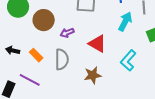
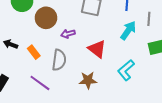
purple line: (30, 80) -> (40, 83), moved

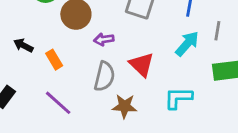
gray semicircle: (59, 60) -> (104, 76), moved
cyan L-shape: (126, 70) -> (178, 98), turned 35

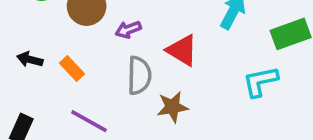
cyan L-shape: (178, 98) -> (260, 82), moved

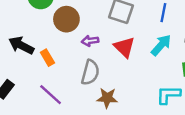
red triangle: (182, 50) -> (124, 47), moved
black arrow: (30, 59) -> (21, 45), size x1.5

